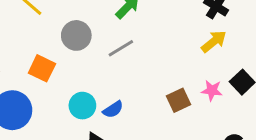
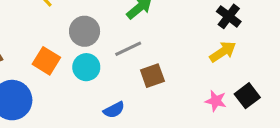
brown square: (178, 100) -> (152, 76), moved
cyan circle: (82, 106) -> (86, 67), moved

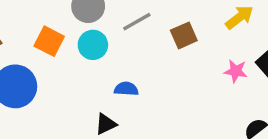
brown square: (152, 76) -> (184, 35), moved
blue semicircle: (114, 110) -> (126, 89), turned -145

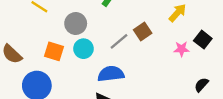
gray line: (137, 22) -> (119, 41), moved
blue semicircle: (126, 89) -> (111, 74), size x1.6

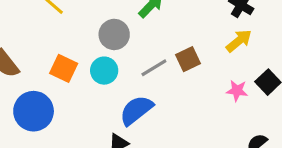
gray circle: (76, 24) -> (114, 34), moved
blue semicircle: (111, 74) -> (136, 110), turned -40

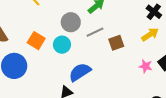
gray line: (154, 68) -> (95, 32), moved

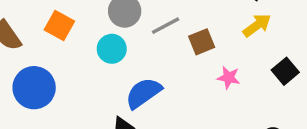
orange square: (36, 41) -> (59, 25), moved
pink star: (146, 66) -> (229, 78), moved

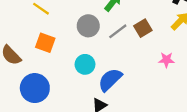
brown square: (202, 42) -> (143, 28), moved
cyan circle: (112, 49) -> (85, 64), moved

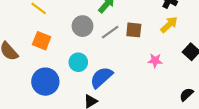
brown square: (143, 28) -> (134, 30), turned 35
blue circle: (35, 88) -> (45, 82), moved

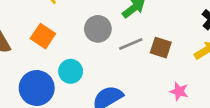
cyan circle: (78, 62) -> (71, 71), moved

